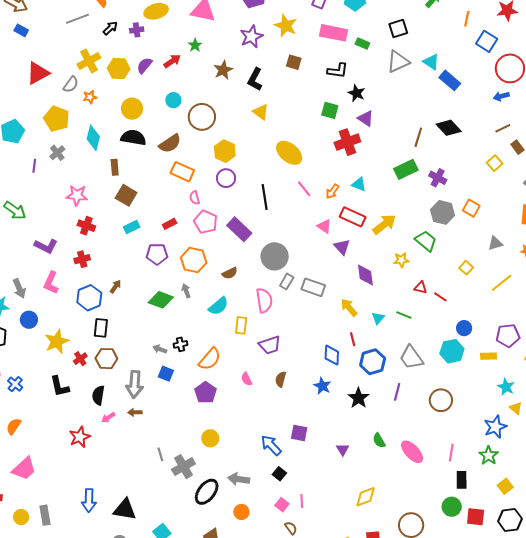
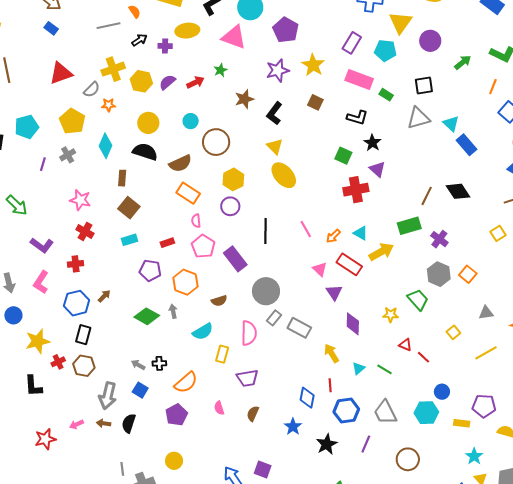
yellow ellipse: (289, 153) -> (284, 175), moved
yellow arrow: (384, 224) -> (381, 252), moved
black semicircle: (98, 395) -> (129, 423), moved

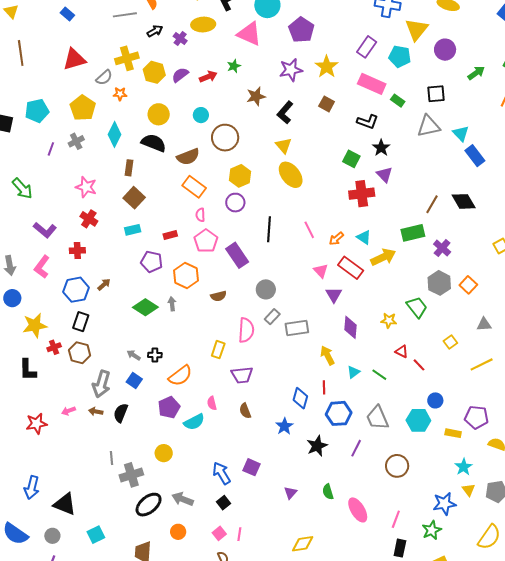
purple cross: (165, 46) -> (180, 39), turned 32
gray circle: (266, 291) -> (266, 289), size x0.7
gray rectangle: (299, 328) -> (297, 328), turned -40
cyan semicircle: (203, 332) -> (194, 422), moved
brown semicircle: (253, 414) -> (245, 411), turned -49

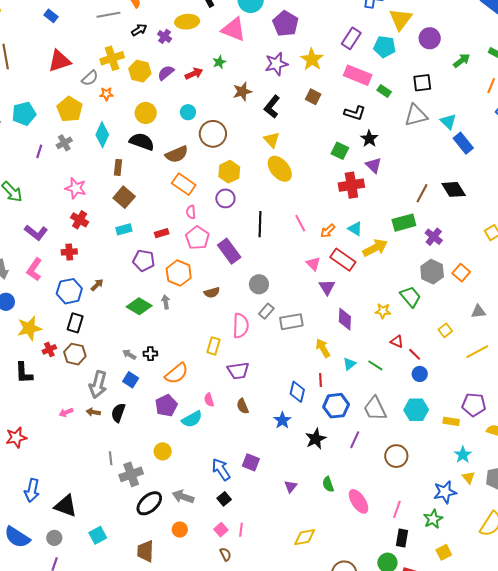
blue circle: (435, 400) -> (420, 374), moved
red star: (36, 424) -> (16, 438), moved

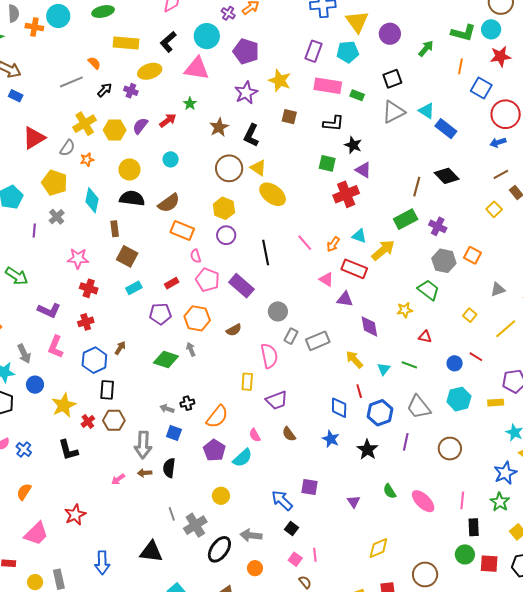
brown circle: (213, 134) -> (229, 168), moved
purple triangle: (327, 287) -> (345, 299), turned -36
red line: (415, 354) -> (476, 357), moved
black triangle: (66, 506) -> (151, 552), moved

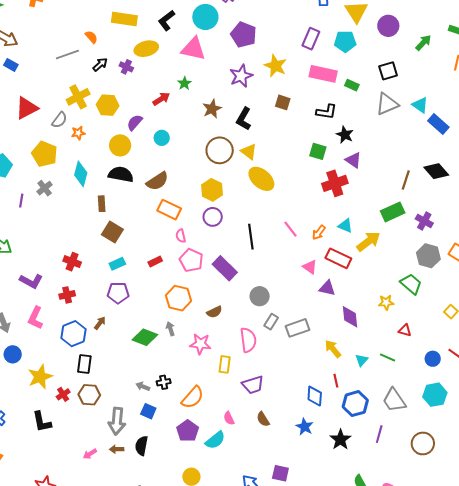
purple semicircle: (140, 126) -> (135, 122), moved
pink star: (78, 258) -> (200, 344), moved
purple pentagon: (160, 314) -> (118, 293), moved

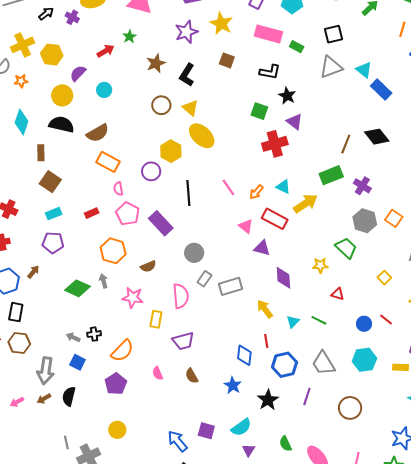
brown circle: (220, 150) -> (161, 105), size x0.7
yellow hexagon: (212, 190) -> (171, 151), moved
cyan semicircle: (215, 440) -> (241, 427), moved
brown arrow: (117, 449) -> (44, 399), turned -32

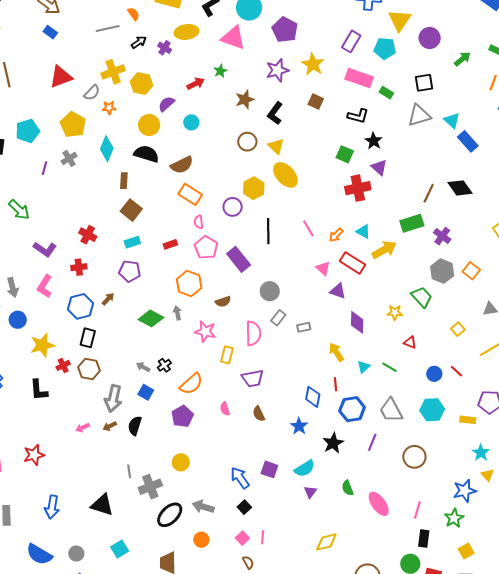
gray rectangle: (231, 286) -> (304, 327), size x0.6
black cross: (94, 334) -> (164, 365), turned -32

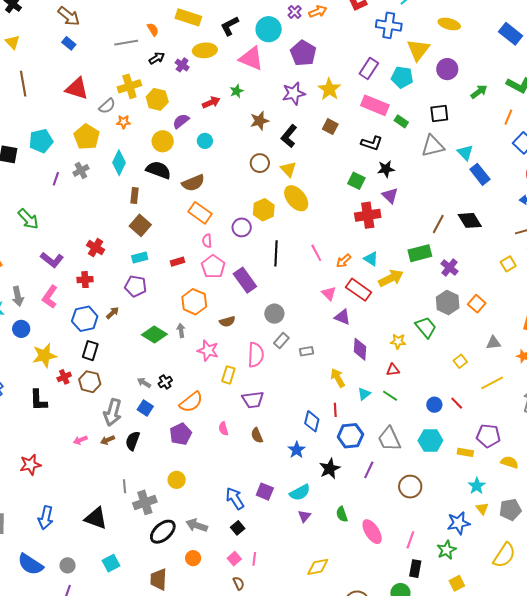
red triangle: (61, 77) -> (77, 89), turned 35
black star: (374, 141) -> (386, 169), turned 30
red triangle: (410, 342) -> (393, 370), moved, turned -32

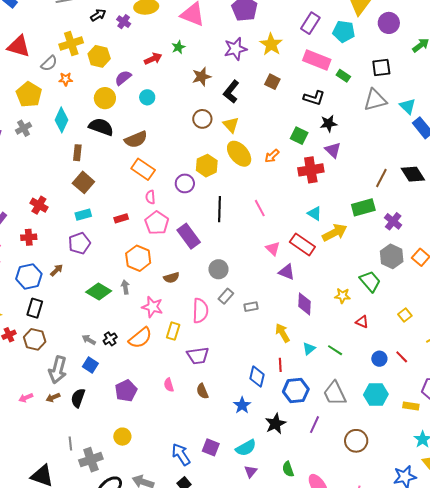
orange arrow: (344, 261) -> (272, 156), moved
purple pentagon: (136, 286) -> (79, 243), turned -30
red triangle: (393, 370) -> (362, 322), moved, turned 32
orange semicircle: (191, 402) -> (140, 338), moved

